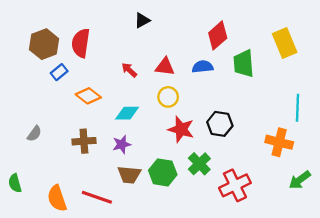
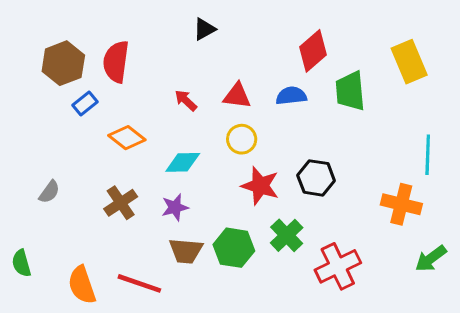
brown cross: (84, 141) -> (121, 203), turned -30

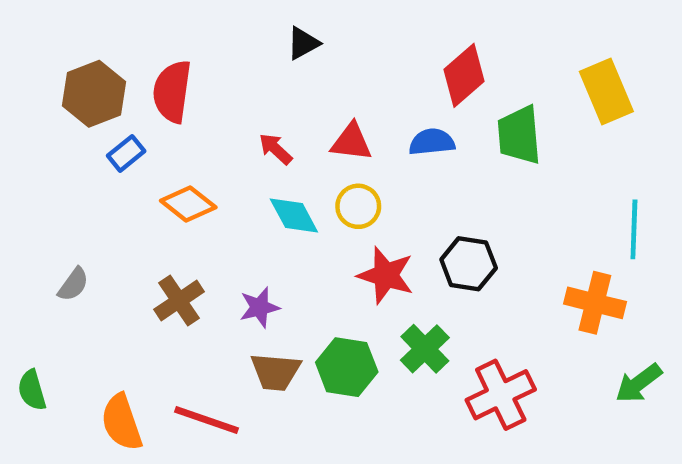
cyan diamond: (183, 162) -> (294, 216), moved, turned 63

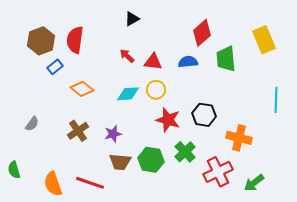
red arrow: (276, 149) -> (127, 56), moved
cyan diamond: (294, 216) -> (128, 94), turned -65
orange cross: (595, 303) -> (239, 138), moved
green arrow: (639, 383) -> (254, 183), moved

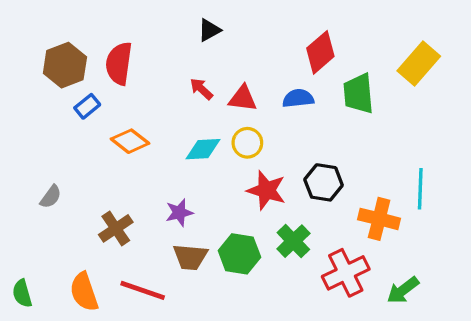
yellow rectangle: (264, 40) -> (419, 63), turned 64
cyan line: (276, 100) -> (420, 189), moved
brown cross: (78, 131) -> (116, 228), moved
green semicircle: (14, 170) -> (22, 293), moved

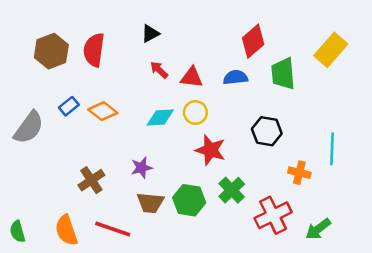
black triangle: (209, 30) -> (150, 34), moved
blue rectangle: (87, 106) -> (69, 106), moved
black hexagon: (324, 182) -> (267, 131), moved
gray semicircle: (51, 197) -> (29, 128), moved, size x1.8
orange cross: (379, 219) -> (299, 173), size x0.7

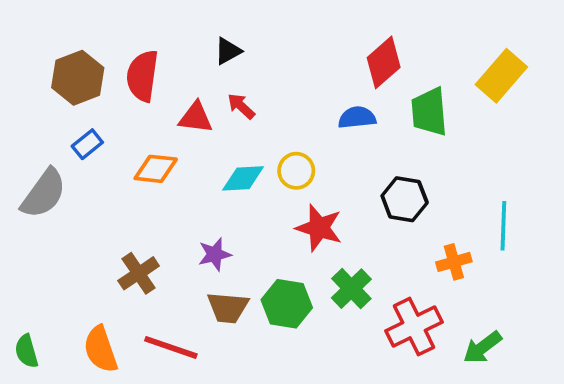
red triangle: (192, 77) -> (196, 118), moved
blue rectangle: (69, 106) -> (87, 144), moved
orange diamond: (103, 111) -> (156, 169), turned -32
orange cross: (299, 173) -> (454, 262), turned -30

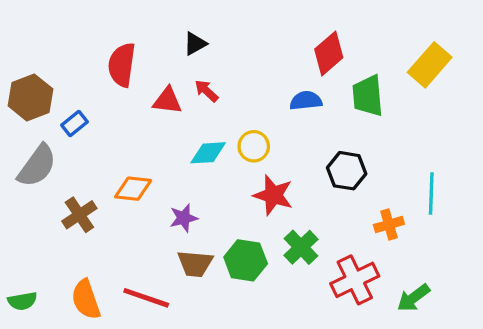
brown hexagon: (78, 78) -> (31, 97), moved
orange diamond: (156, 169) -> (133, 189), moved
brown cross: (139, 273) -> (79, 215), moved
green semicircle: (27, 351) -> (22, 301), turned -84

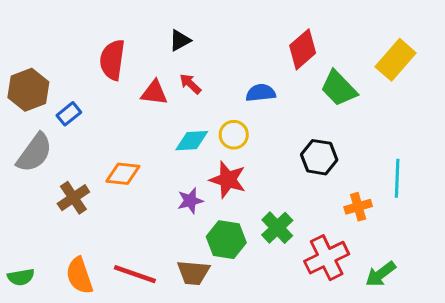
green trapezoid: (368, 96) -> (339, 88), turned -39
blue semicircle: (306, 101) -> (261, 93), moved
red star: (273, 195) -> (228, 180), moved
purple star: (184, 218) -> (190, 201), moved
brown trapezoid: (195, 264) -> (193, 273), moved

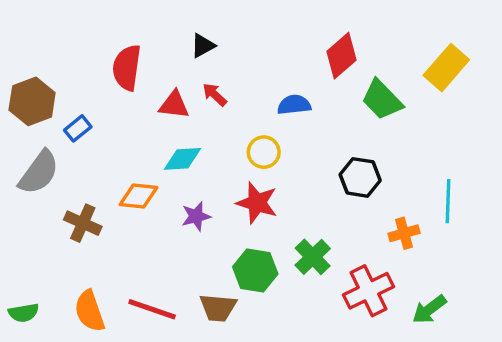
cyan diamond: (192, 141) -> (183, 159), moved
brown cross: (73, 198) -> (83, 223), turned -32
purple star: (190, 201) -> (196, 216), moved

